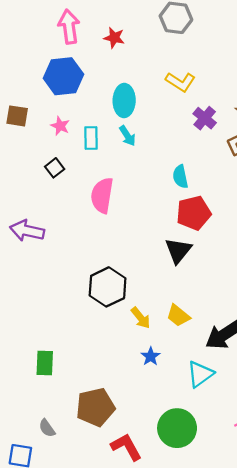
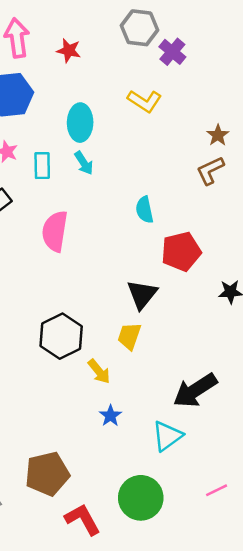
purple cross: (205, 118) -> (172, 52), moved
red pentagon: (194, 213) -> (181, 251), moved
yellow trapezoid: (178, 316) -> (129, 336), moved, turned 70

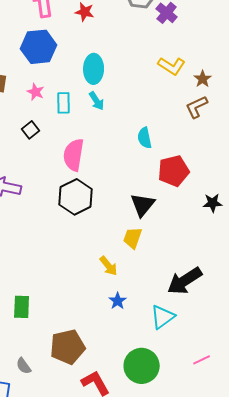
yellow L-shape: (145, 101) -> (172, 66), moved
black hexagon: (61, 336) -> (76, 197), moved

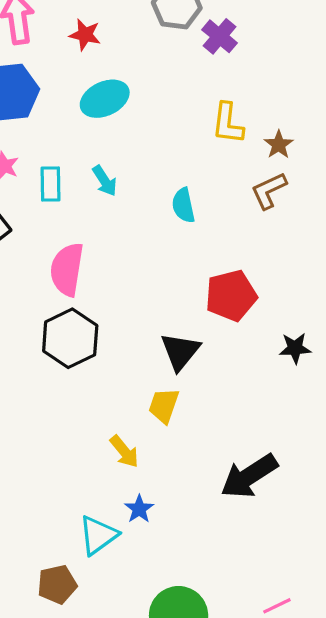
yellow L-shape: (172, 66) -> (228, 123), turned 64
cyan ellipse: (94, 69) -> (105, 99), moved, turned 64
cyan semicircle: (145, 138) -> (183, 205), moved
cyan triangle: (163, 317) -> (98, 535), moved
brown pentagon: (68, 347) -> (57, 584), size x0.7

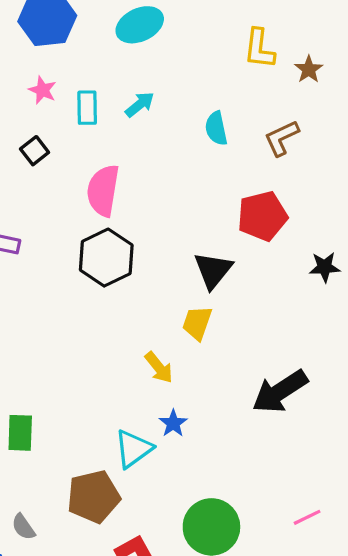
cyan arrow: (105, 181) -> (140, 104), turned -96
brown L-shape: (269, 191) -> (282, 138), moved
brown pentagon: (57, 584) -> (93, 497), size x1.4

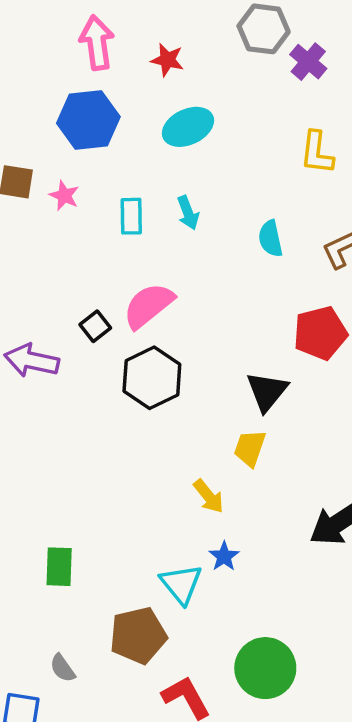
pink star: (42, 90) -> (64, 196), moved
cyan arrow: (140, 104) -> (188, 213), turned 108
black square: (35, 151) -> (95, 326), moved
pink semicircle: (103, 191) -> (148, 306), turned 42
cyan triangle: (133, 449) -> (181, 584), turned -33

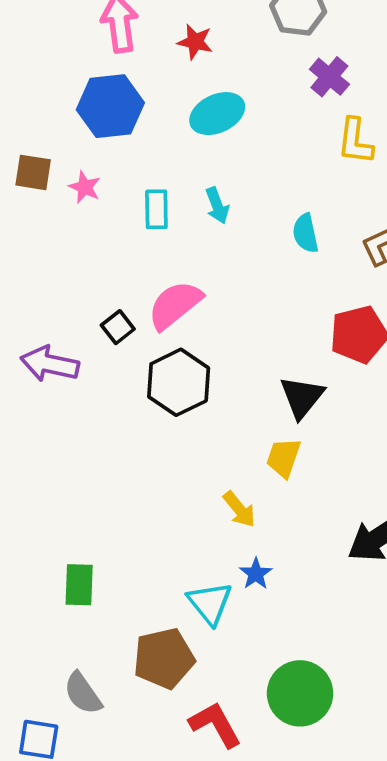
purple cross: (308, 62) -> (329, 77), moved
gray semicircle: (63, 668) -> (83, 693), size x1.4

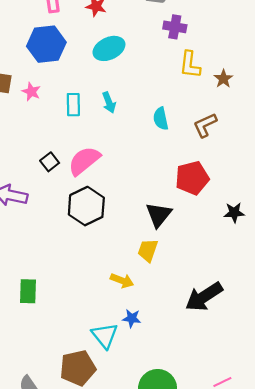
purple cross: (329, 77) -> (175, 27), turned -30
black square: (118, 327) -> (50, 162), moved
yellow arrow: (239, 509) -> (122, 281), turned -30
blue star: (256, 574) -> (132, 318), turned -30
green rectangle: (79, 585) -> (28, 291), moved

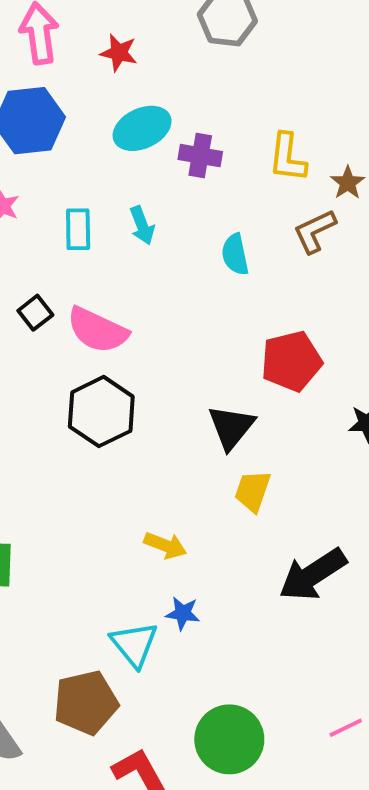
purple cross: (175, 27) -> (200, 156), moved
brown L-shape: (205, 125) -> (315, 231), moved
pink semicircle: (84, 161) -> (97, 330), turned -116
black square: (50, 162) -> (35, 313), moved
yellow trapezoid: (148, 250) -> (253, 491), moved

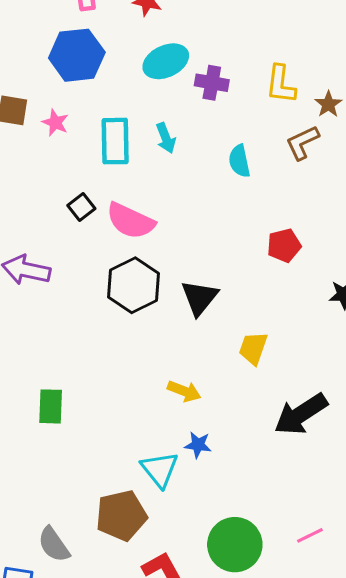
cyan rectangle: (78, 229) -> (115, 141), size x1.4
red pentagon: (291, 361) -> (284, 245), size x0.7
black triangle: (231, 427) -> (200, 298), moved
pink line: (346, 728) -> (310, 535), moved

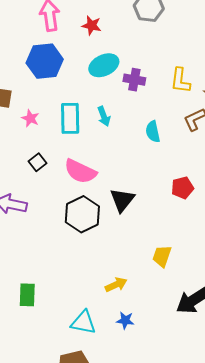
pink star: (55, 123) -> (30, 118), moved
black square: (81, 207) -> (37, 162), moved
black triangle: (200, 298) -> (122, 200), moved
yellow arrow: (184, 391) -> (116, 285), turned -45
cyan triangle: (160, 469) -> (83, 322), moved, turned -40

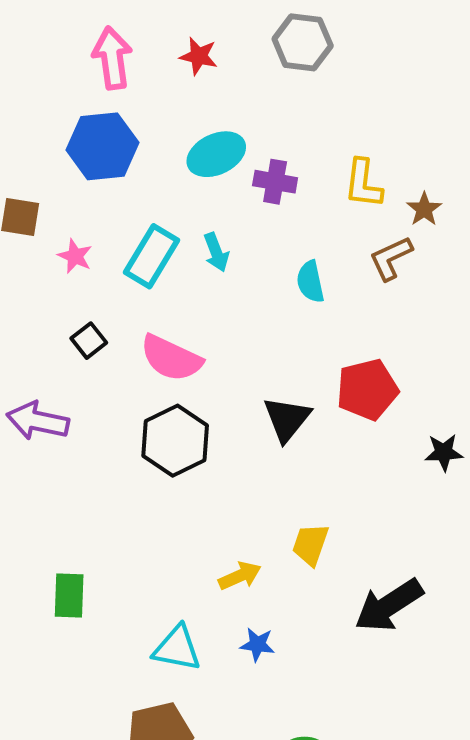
red star: (92, 25) -> (199, 56), moved
cyan rectangle: (70, 118) -> (152, 256), turned 32
red pentagon: (182, 188) -> (367, 390), size x1.4
black triangle: (122, 200) -> (287, 419), moved
yellow trapezoid: (162, 256) -> (310, 544), moved

